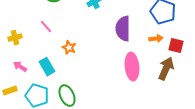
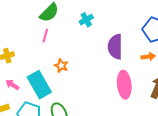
pink line: (46, 27) -> (45, 36), moved, turned 56
cyan rectangle: (47, 67) -> (39, 85), size x1.5

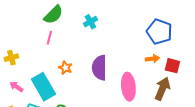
purple semicircle: (115, 47) -> (99, 68), moved

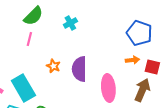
orange star: (65, 68) -> (53, 66), moved

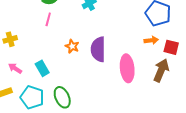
cyan rectangle: (23, 88) -> (42, 68), size x0.6

